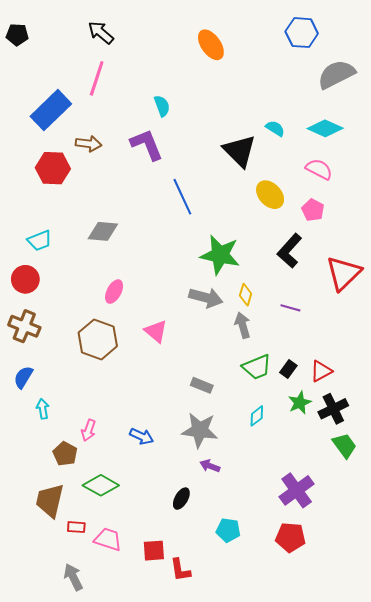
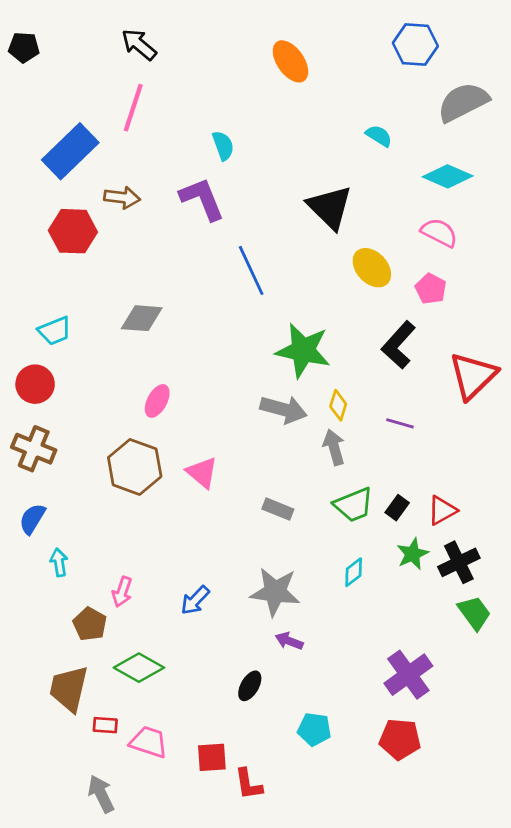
cyan semicircle: (275, 128) -> (379, 136), moved
pink triangle: (156, 331) -> (202, 473), moved
gray rectangle: (202, 385) -> (278, 509), moved
blue arrow: (142, 436) -> (195, 600), turned 110

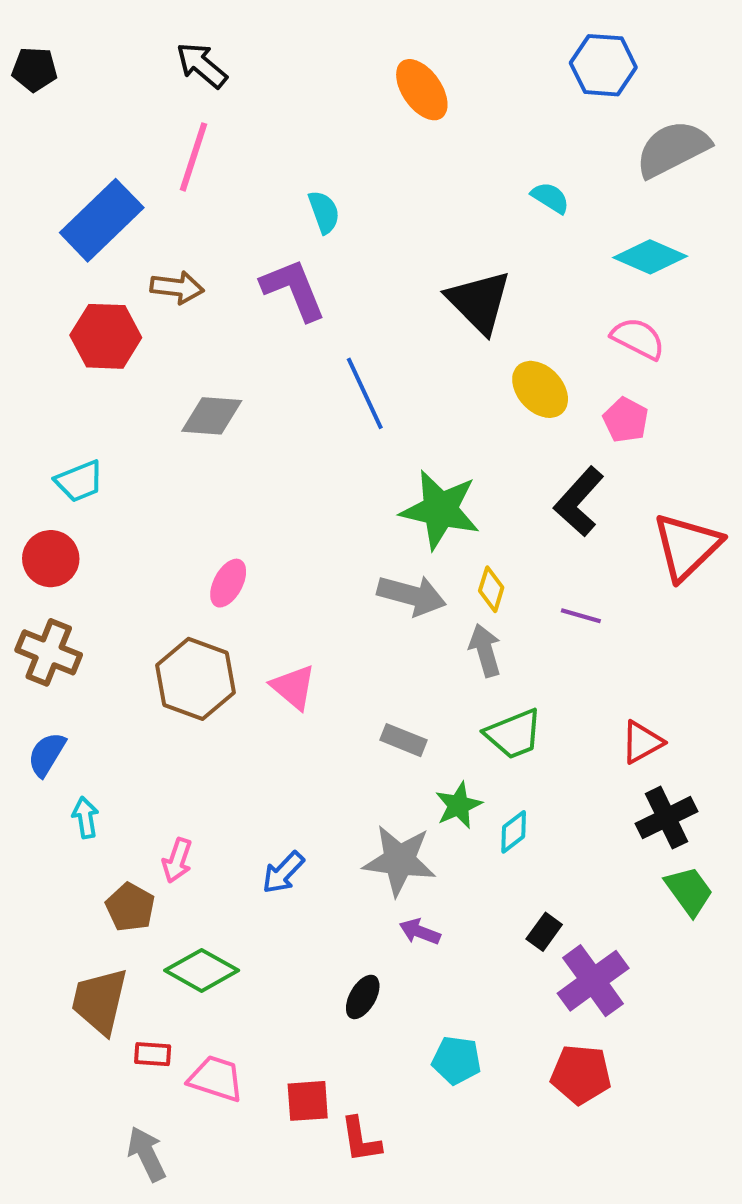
gray diamond: (142, 318) -> (212, 416), moved
black rectangle: (397, 508) -> (544, 932), moved
green star: (413, 554) -> (459, 805), moved

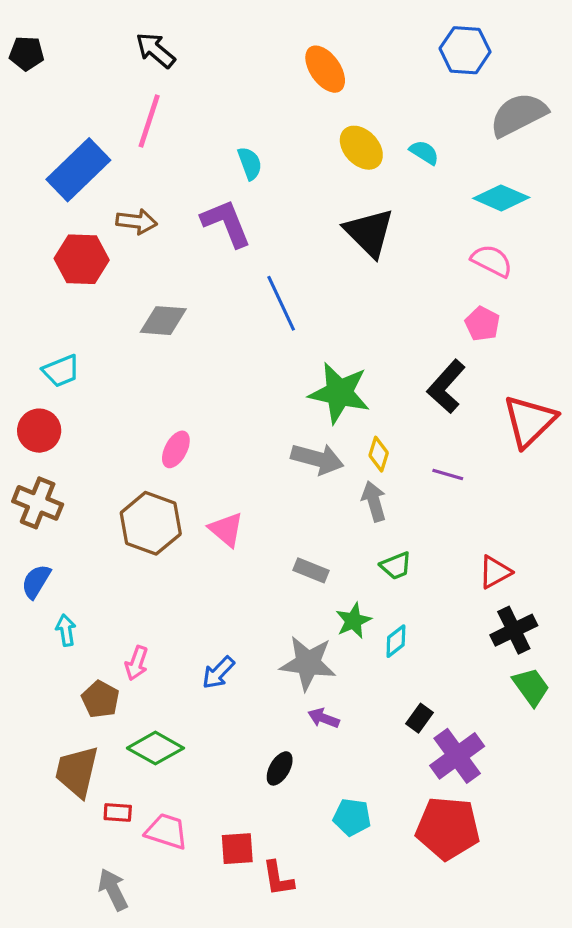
yellow ellipse: (540, 389) -> (361, 148), moved
green trapezoid: (514, 734) -> (396, 566), size x0.7
red pentagon: (581, 1074) -> (448, 828), size x1.4

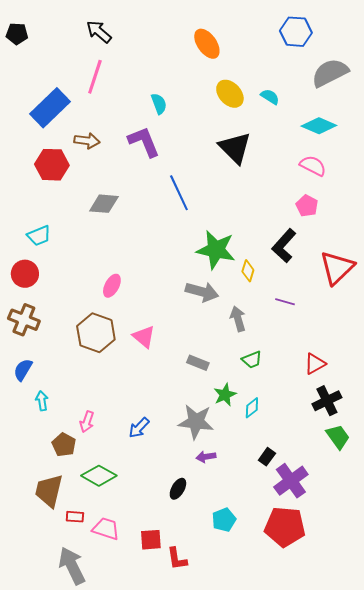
yellow diamond: (379, 454) -> (248, 271), moved
purple arrow: (324, 718) -> (206, 457), turned -30
cyan pentagon: (352, 817) -> (224, 520), turned -30
gray arrow: (113, 889) -> (72, 566), size x1.4

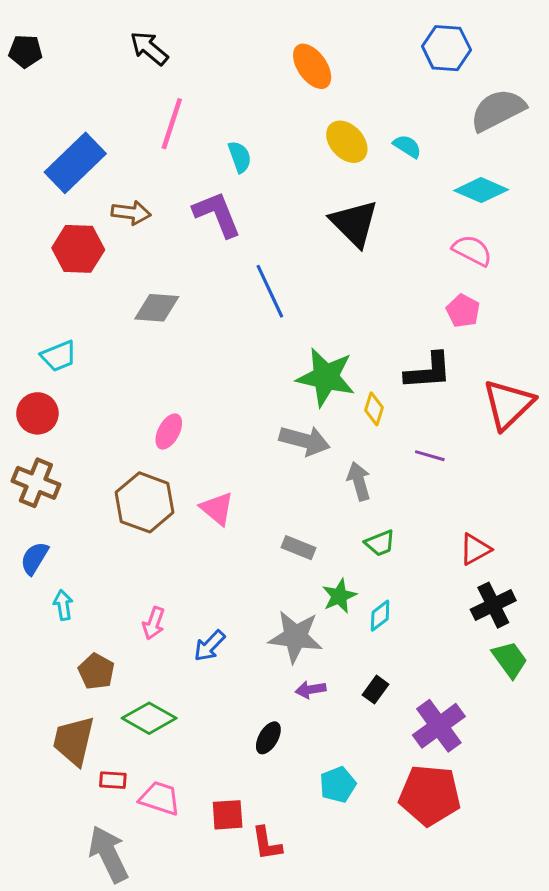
pink line: (95, 77) -> (172, 124), moved
black L-shape: (284, 246) -> (428, 371), turned -136
pink arrow: (87, 422) -> (154, 623), moved
black rectangle: (267, 457) -> (376, 690), moved

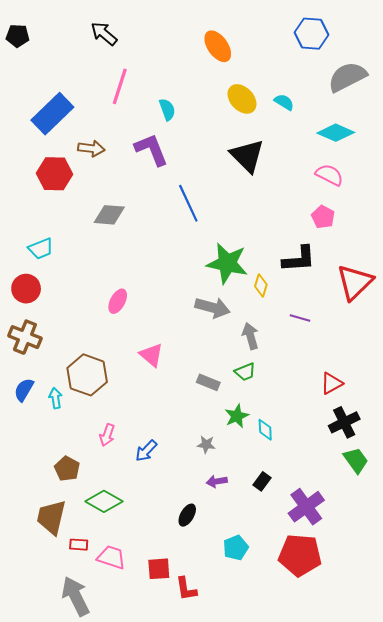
brown hexagon: (145, 502) -> (87, 375), moved
green trapezoid: (380, 543) -> (245, 372), moved
cyan arrow: (63, 605) -> (56, 398), moved
cyan diamond: (380, 616) -> (265, 430), turned -55
gray star: (296, 637) -> (206, 444), size x0.5

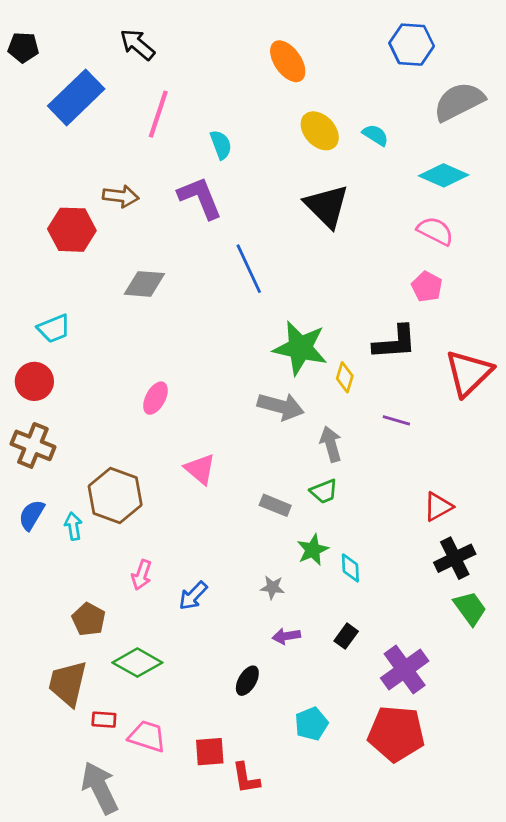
blue rectangle: (52, 114) -> (76, 97), moved

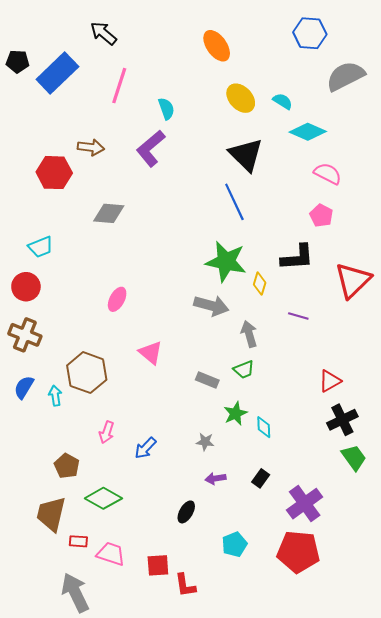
black pentagon: (23, 47) -> (18, 61), moved
cyan diamond: (444, 175) -> (308, 132), moved
purple L-shape: (200, 198) -> (151, 148), turned -108
blue line: (249, 269) -> (234, 202), moved

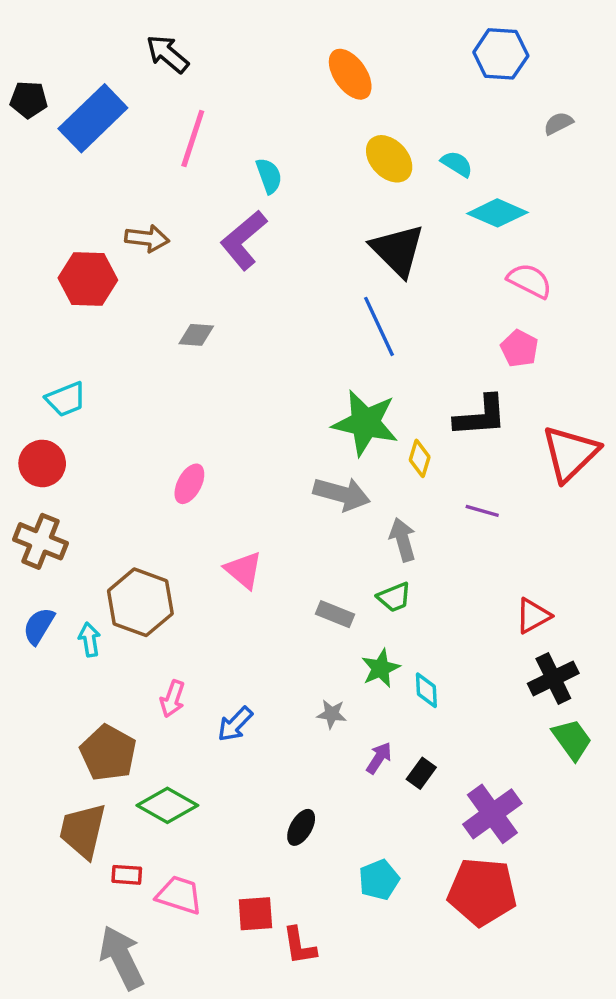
gray semicircle: (345, 76) -> (558, 123), size x0.5
gray diamond: (109, 213) -> (196, 335), moved, size x0.7
brown pentagon: (67, 466) -> (108, 753), size x1.4
purple arrow: (216, 478) -> (379, 758), moved, turned 132

